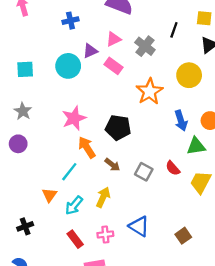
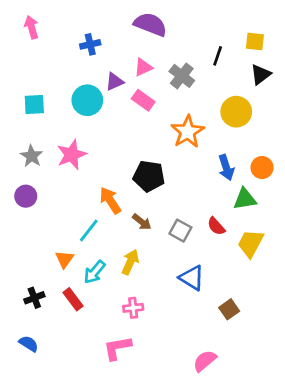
pink star: (74, 118) -> (72, 155), moved
blue triangle: (139, 226) -> (192, 278), moved
red rectangle: (75, 239) -> (73, 299), moved

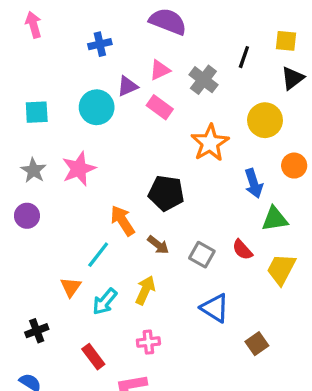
orange circle: (262, 168) -> (294, 166), moved
red rectangle: (73, 299) -> (93, 357), moved

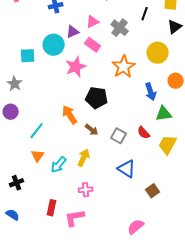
cyan square: (37, 112) -> (28, 56), moved
pink star: (79, 169) -> (76, 67), moved
cyan line: (98, 255) -> (37, 131), moved
red rectangle: (93, 357) -> (52, 208), moved, turned 49

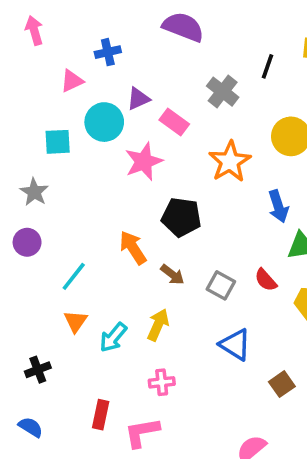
pink triangle: (93, 22) -> (72, 81), moved

